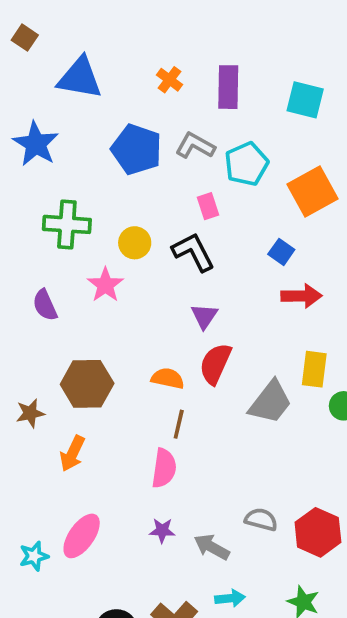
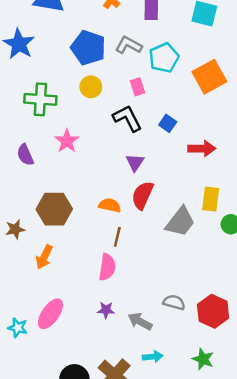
yellow circle: (135, 243) -> (91, 87), moved
blue square: (281, 252) -> (168, 123), moved
cyan star: (34, 556) -> (18, 328), turned 30

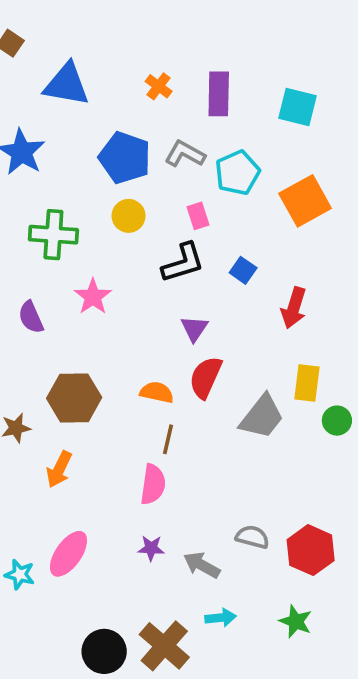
black L-shape: (127, 118) -> (183, 263), turned 100
red arrow: (202, 149) -> (294, 308), turned 108

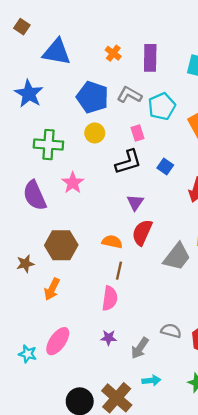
purple semicircle: (31, 317) -> (35, 195), size x1.5
gray arrow: (202, 565) -> (140, 348), turned -85

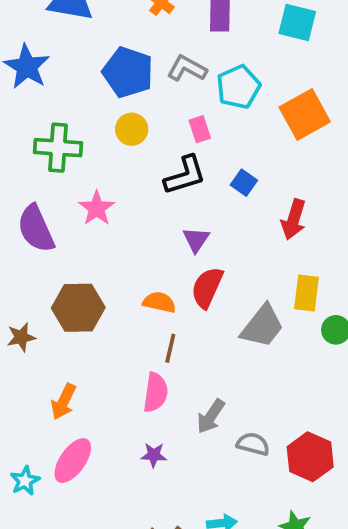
orange arrow: (52, 289) -> (64, 402), moved
gray arrow: (140, 348) -> (211, 416), moved
cyan star: (28, 354) -> (25, 481), turned 30

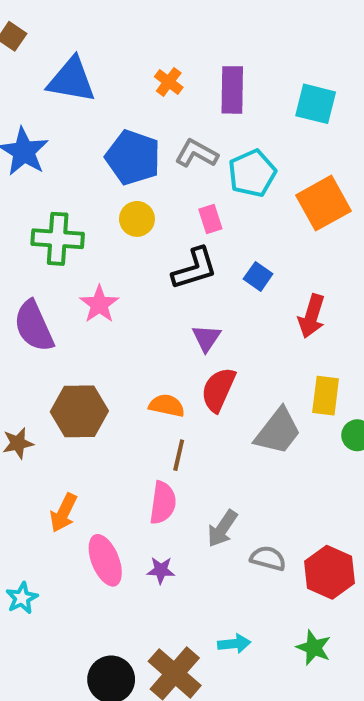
pink ellipse: (73, 461) -> (105, 560), moved, turned -57

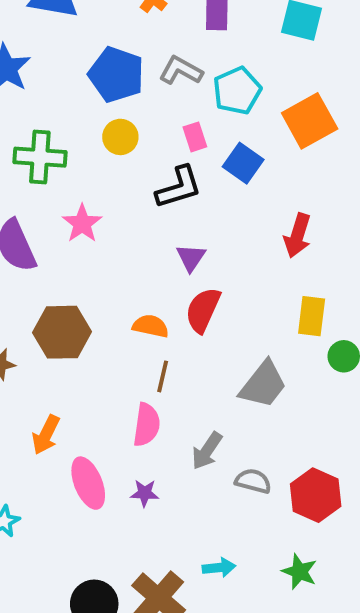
blue square: (258, 276) -> (243, 163), moved, size x1.4
gray trapezoid: (278, 431) -> (263, 384), moved

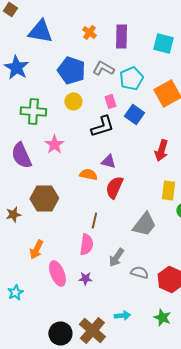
purple triangle: (191, 258) -> (108, 161), turned -49
orange semicircle: (151, 326) -> (88, 174), moved

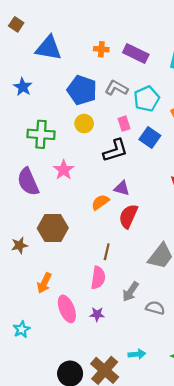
orange cross: (89, 32) -> (101, 49), turned -32
purple rectangle: (121, 36) -> (136, 53), turned -65
blue star: (16, 67) -> (23, 87), size x0.7
orange semicircle: (88, 174) -> (100, 202), turned -48

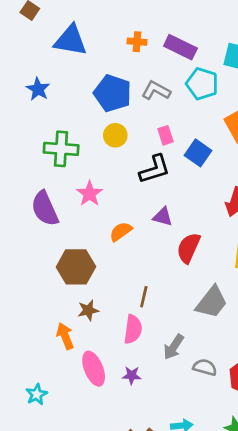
cyan pentagon: (147, 99) -> (202, 84), moved, turned -30
orange semicircle: (100, 202) -> (121, 232), moved
red semicircle: (128, 216) -> (189, 248), moved
brown star: (19, 245) -> (88, 310), moved
orange arrow: (44, 283) -> (65, 336), turned 132

